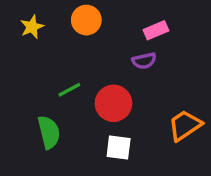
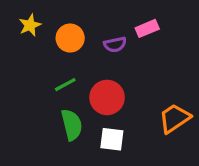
orange circle: (86, 20) -> (70, 38), moved
purple semicircle: (144, 61) -> (115, 44), moved
green semicircle: (49, 132) -> (72, 125), moved

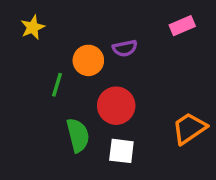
pink rectangle: (147, 28) -> (182, 26), moved
orange circle: (70, 38) -> (88, 60), moved
green line: (65, 85) -> (57, 85), moved, turned -45

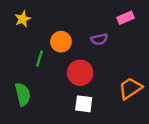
purple semicircle: (125, 48) -> (99, 39), moved
green semicircle: (78, 135) -> (23, 94), moved

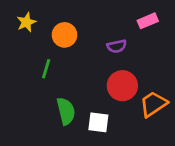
orange circle: (61, 42) -> (65, 35), moved
red circle: (80, 73) -> (122, 86), moved
green semicircle: (23, 94) -> (66, 111), moved

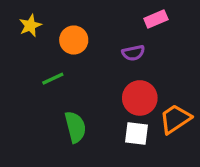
pink rectangle: (148, 21) -> (156, 19), moved
green line: (46, 69) -> (53, 79), turned 48
white square: (98, 122) -> (137, 133), moved

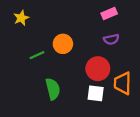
orange circle: (74, 40) -> (63, 44), moved
purple semicircle: (133, 53) -> (111, 39), moved
orange trapezoid: (175, 119) -> (123, 83), turned -55

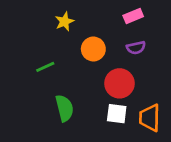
yellow star: (21, 18) -> (64, 22), moved
orange circle: (63, 44) -> (93, 49), moved
orange trapezoid: (123, 83) -> (150, 118), moved

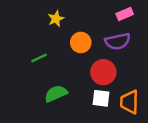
pink rectangle: (133, 16) -> (125, 14), moved
purple semicircle: (136, 48) -> (118, 41), size x1.5
green semicircle: (64, 108) -> (56, 94), turned -100

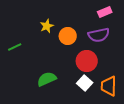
yellow star: (56, 19) -> (47, 26), moved
green line: (39, 58) -> (15, 47), moved
white square: (101, 98) -> (85, 83), turned 35

